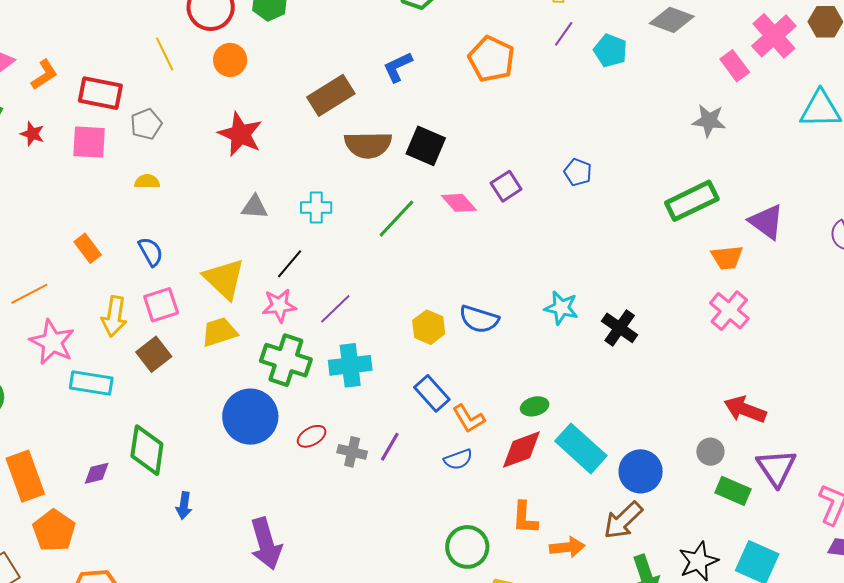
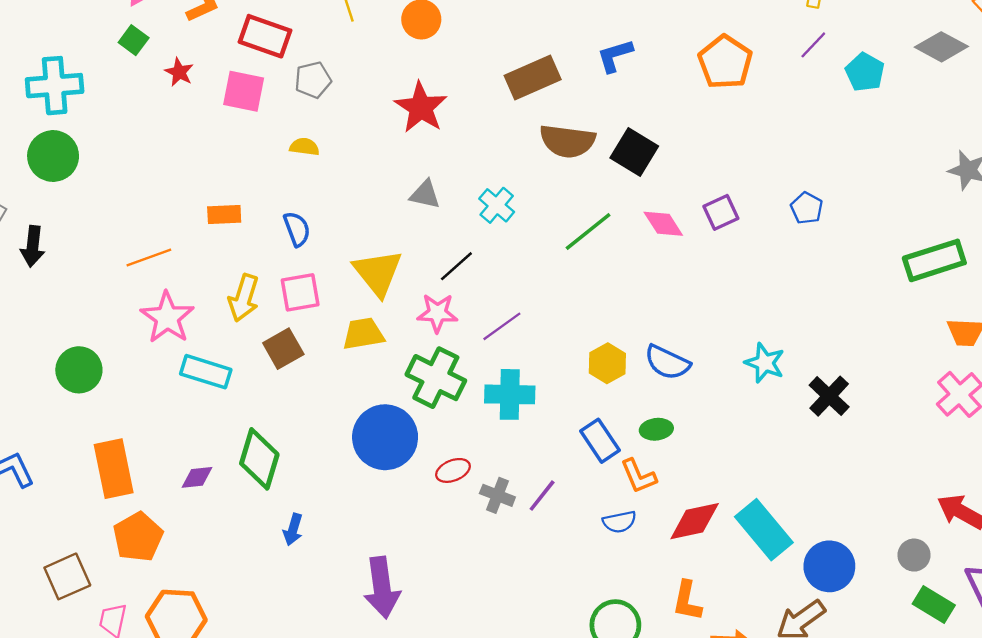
cyan cross: (316, 208) -> (497, 205), turned 32
orange rectangle: (88, 248) -> (224, 214), turned -64
green ellipse: (535, 406) -> (656, 429), moved

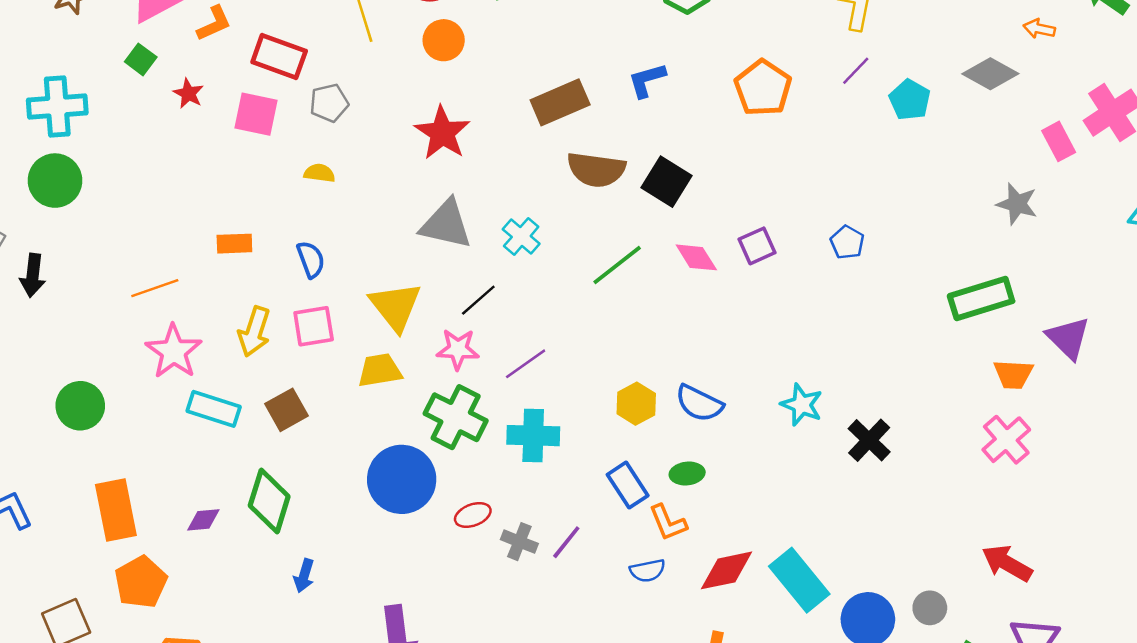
gray triangle: (425, 194) -> (446, 224), size x1.6
brown square: (283, 349) -> (287, 410), moved
gray circle: (914, 555) -> (930, 608), moved

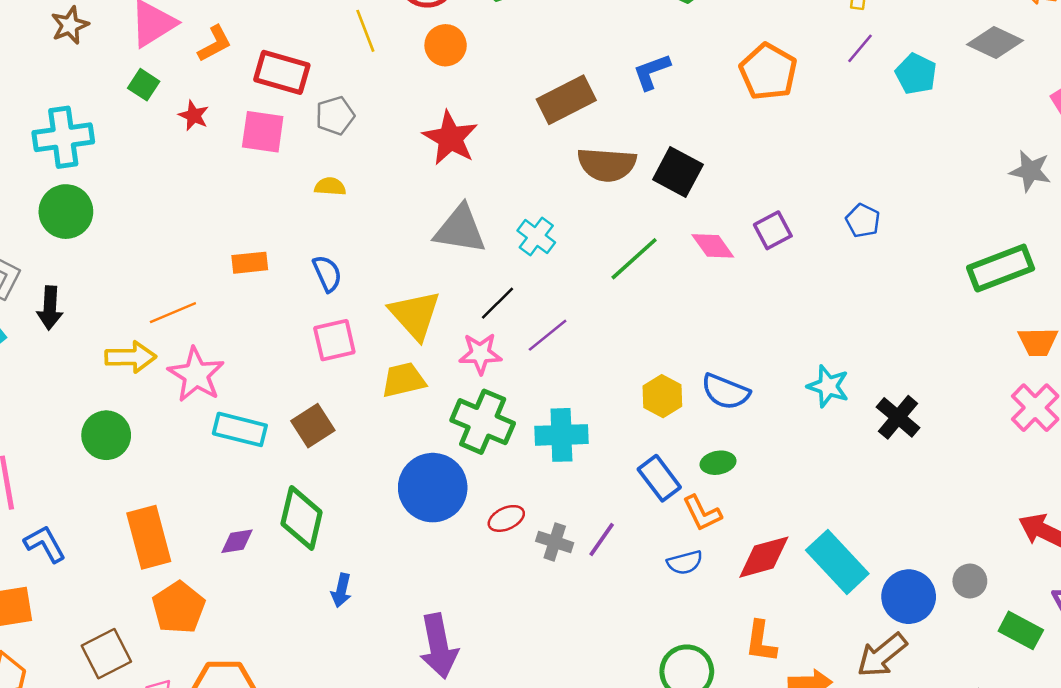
yellow arrow: (254, 332) -> (131, 357), moved, turned -105
purple line: (526, 364) -> (548, 335), moved

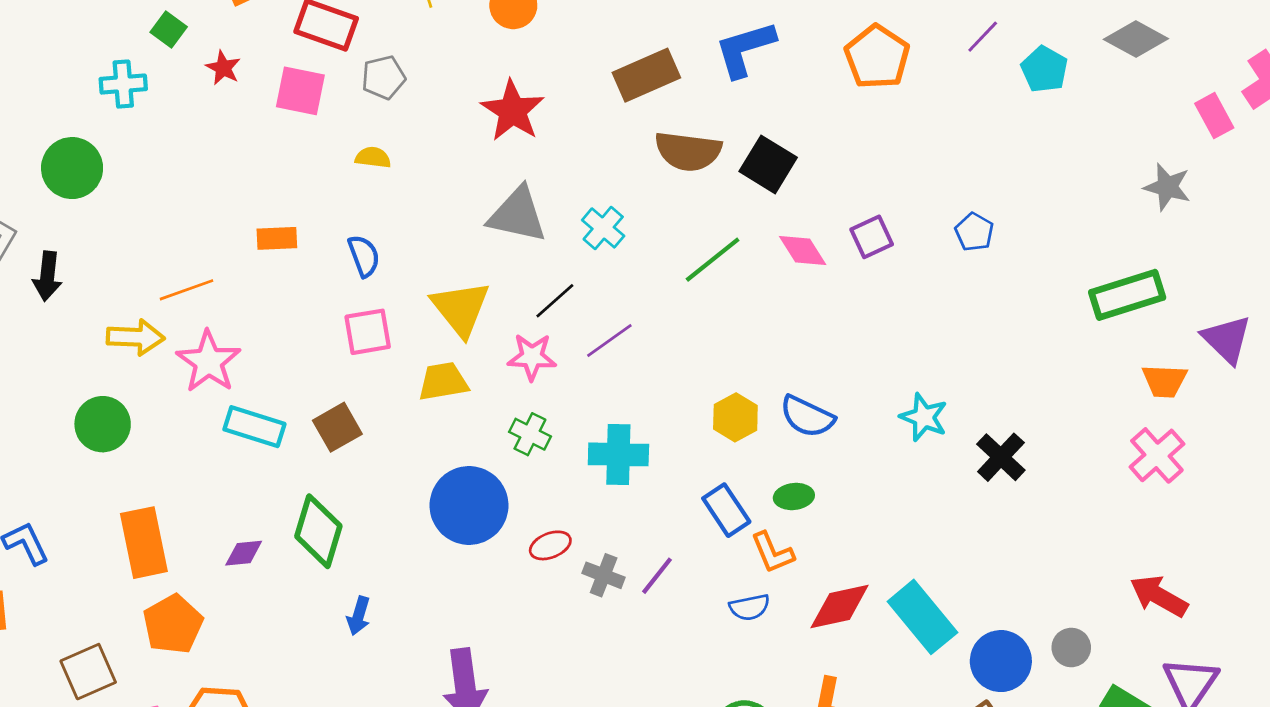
blue L-shape: (652, 72) -> (745, 49), size x1.4
cyan cross: (63, 137) -> (123, 84), moved, size x0.7
green cross: (483, 422) -> (530, 434), size x0.6

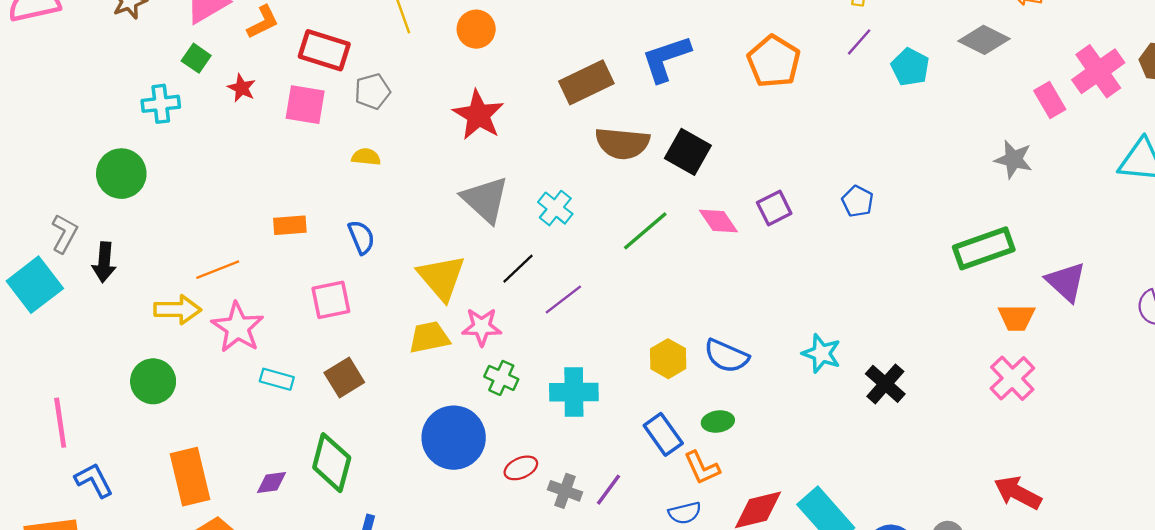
gray triangle: (517, 215) -> (485, 200), turned 32
pink square: (368, 332) -> (331, 300), moved
pink star: (532, 357) -> (482, 327), moved
cyan rectangle: (254, 427) -> (277, 379), size x0.7

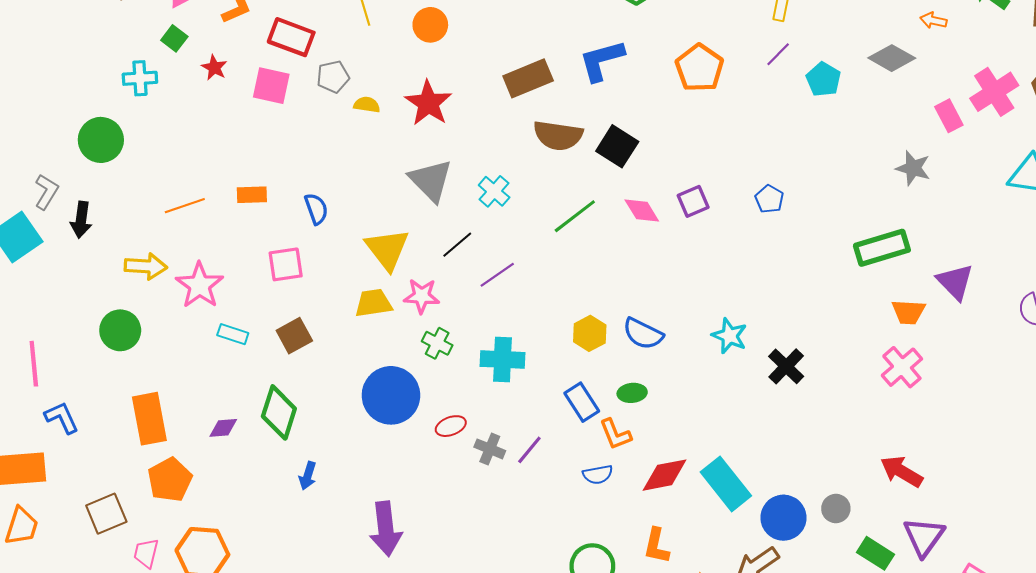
yellow semicircle: (366, 157) -> (367, 105), moved
orange line: (218, 270) -> (185, 206), moved

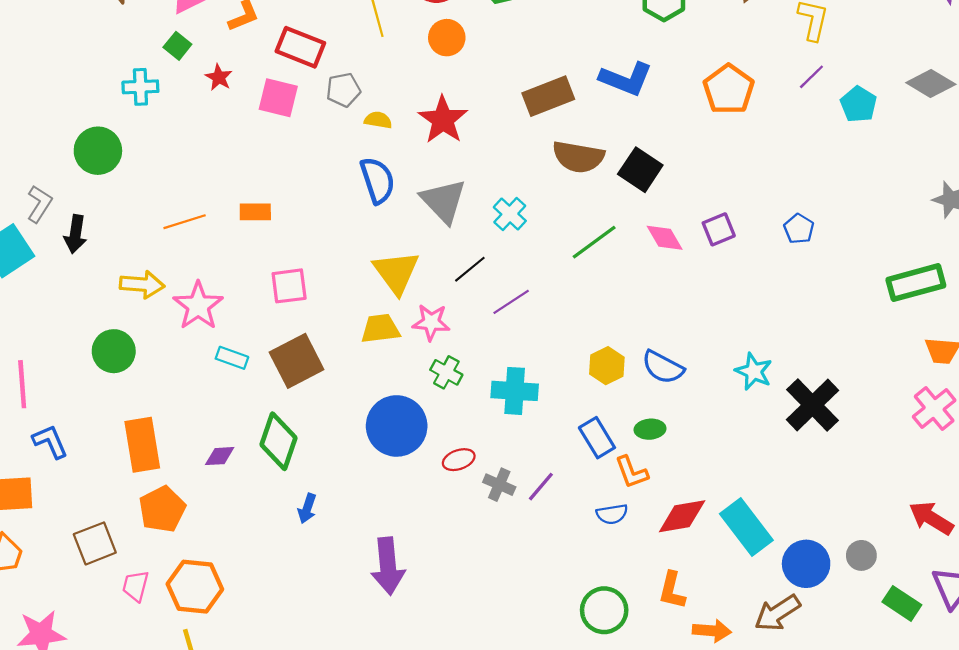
blue L-shape: (602, 60) -> (626, 79), turned -144
blue semicircle: (316, 209) -> (377, 180), moved, size x1.4
brown square: (294, 336) -> (297, 361), size x1.4
black cross: (786, 366) -> (812, 405), size x1.4

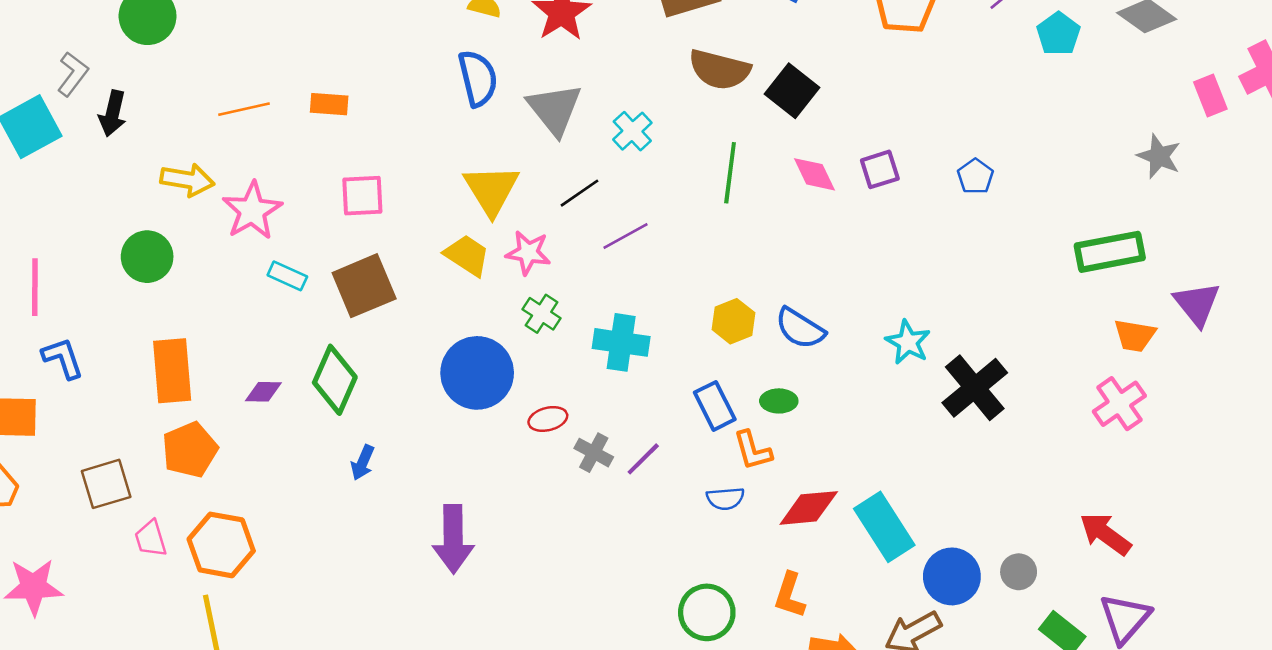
green line: (594, 242) -> (730, 173), turned -51
yellow trapezoid: (380, 329) -> (467, 255), turned 36
pink trapezoid: (136, 586) -> (151, 539), turned -36

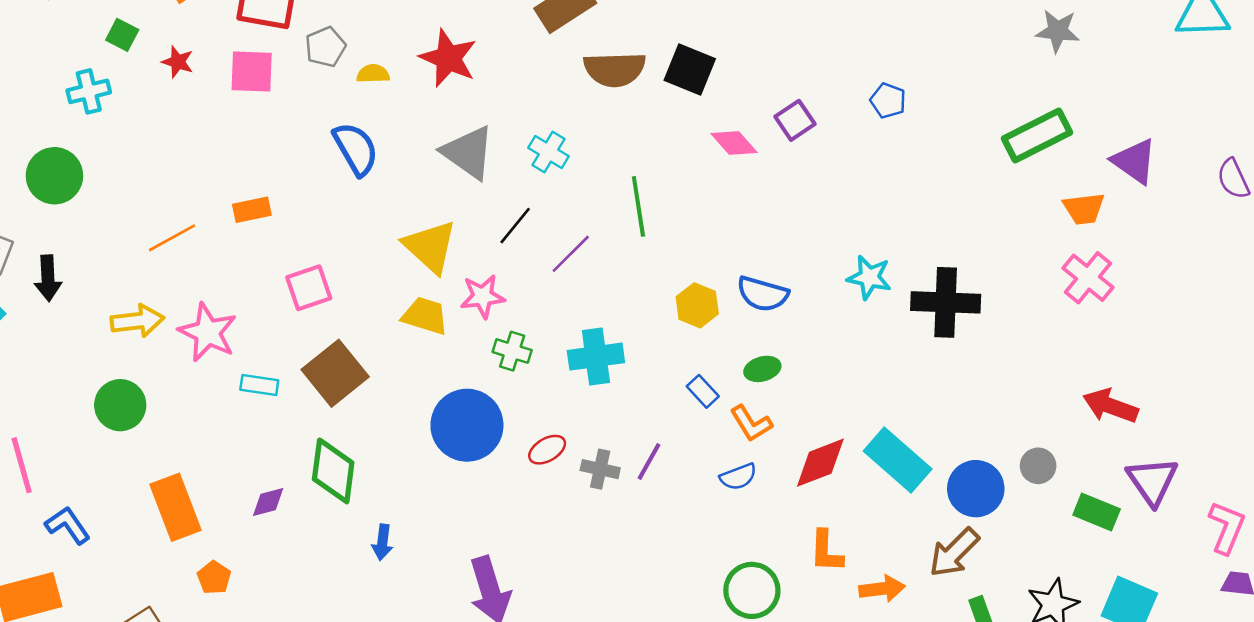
blue semicircle: (478, 78) -> (356, 149), moved
green line: (730, 173) -> (638, 206), moved
black cross: (975, 388) -> (946, 302), turned -32
blue rectangle: (715, 406) -> (703, 391), size x0.7
orange pentagon: (190, 450) -> (214, 578), size x0.6

